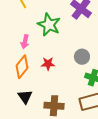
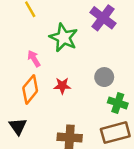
pink arrow: (25, 42) -> (34, 59), turned 136
black triangle: (25, 97) -> (18, 126), moved

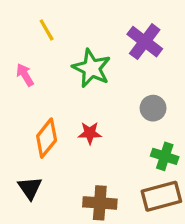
pink arrow: (34, 59) -> (25, 75), moved
gray circle: (104, 77) -> (153, 108), moved

